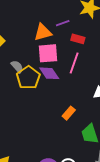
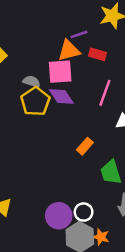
orange triangle: (43, 32) -> (69, 51), moved
pink line: (74, 63) -> (105, 93), moved
gray semicircle: (17, 67) -> (32, 82), moved, turned -32

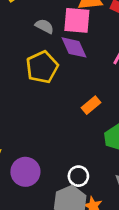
yellow pentagon: (35, 101) -> (42, 67), moved
purple circle: (59, 216) -> (25, 172), moved

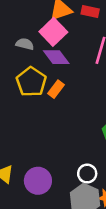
pink square: (77, 20) -> (53, 32), turned -36
orange rectangle: (91, 105) -> (56, 89), moved

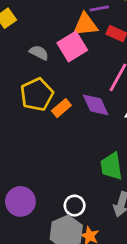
purple diamond: (56, 57) -> (96, 105), moved

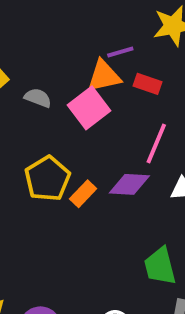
gray semicircle: (39, 53) -> (38, 98), moved
purple diamond: (96, 105) -> (129, 184), turned -56

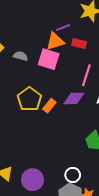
pink square: (89, 108) -> (49, 59), turned -30

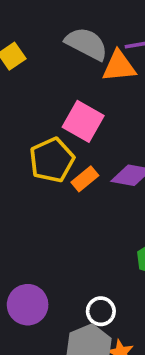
gray semicircle: (21, 56) -> (86, 44), moved, size x1.6
pink square: (49, 59) -> (83, 121), moved

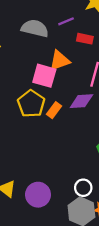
orange triangle: (119, 66) -> (60, 61), moved

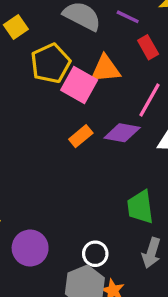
purple line: (66, 21) -> (128, 17), turned 35
red rectangle: (85, 39) -> (148, 47), turned 35
yellow pentagon: (31, 104) -> (51, 63), moved

